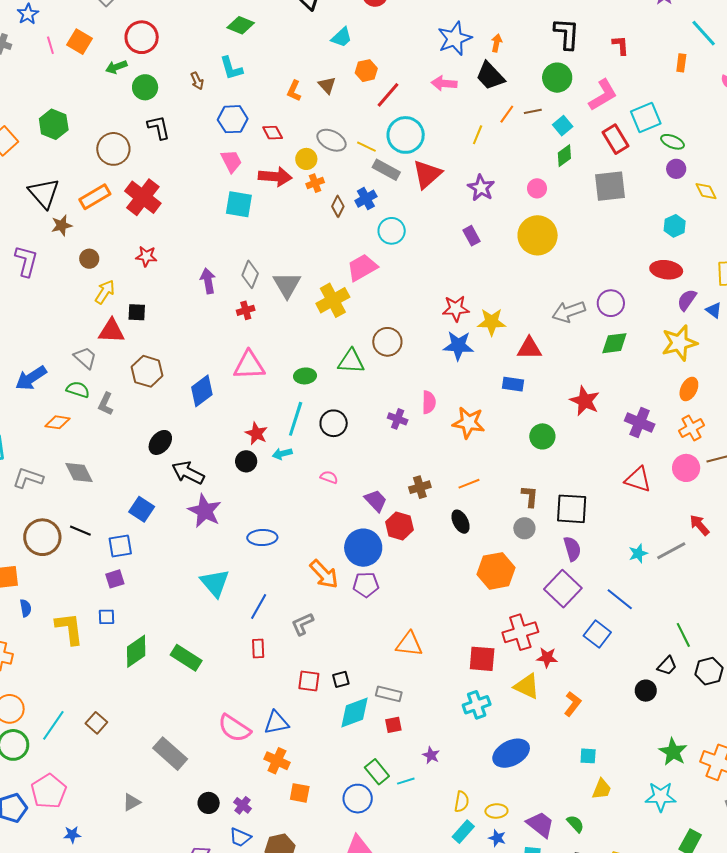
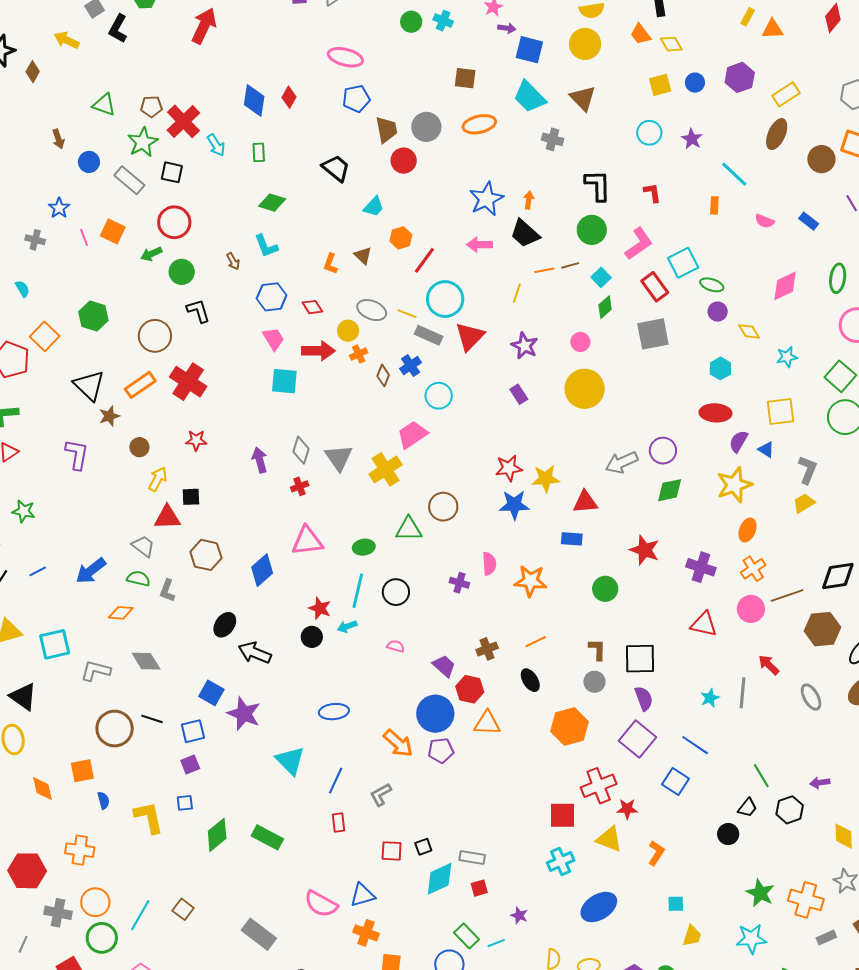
orange line: (507, 114) -> (544, 270), turned 48
purple star: (205, 511) -> (244, 714), moved
gray line: (671, 551) -> (743, 693), turned -52
orange triangle: (409, 644) -> (487, 723), moved

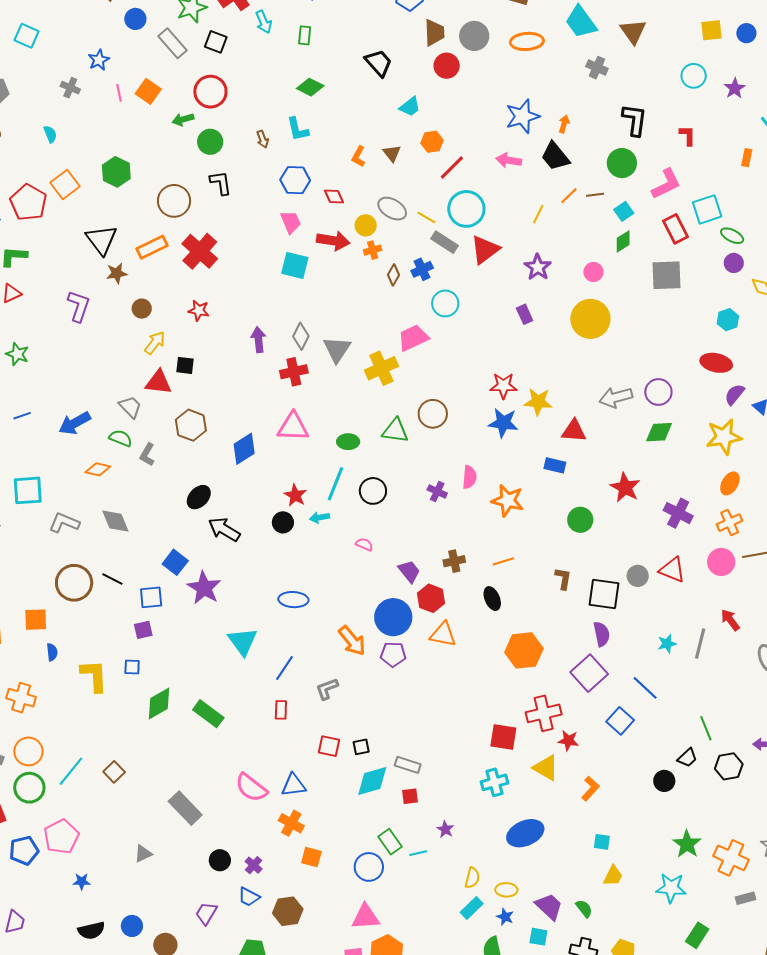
orange line: (544, 270) -> (569, 196), turned -42
red cross: (300, 486) -> (294, 372), size x1.5
gray circle: (594, 682) -> (638, 576), moved

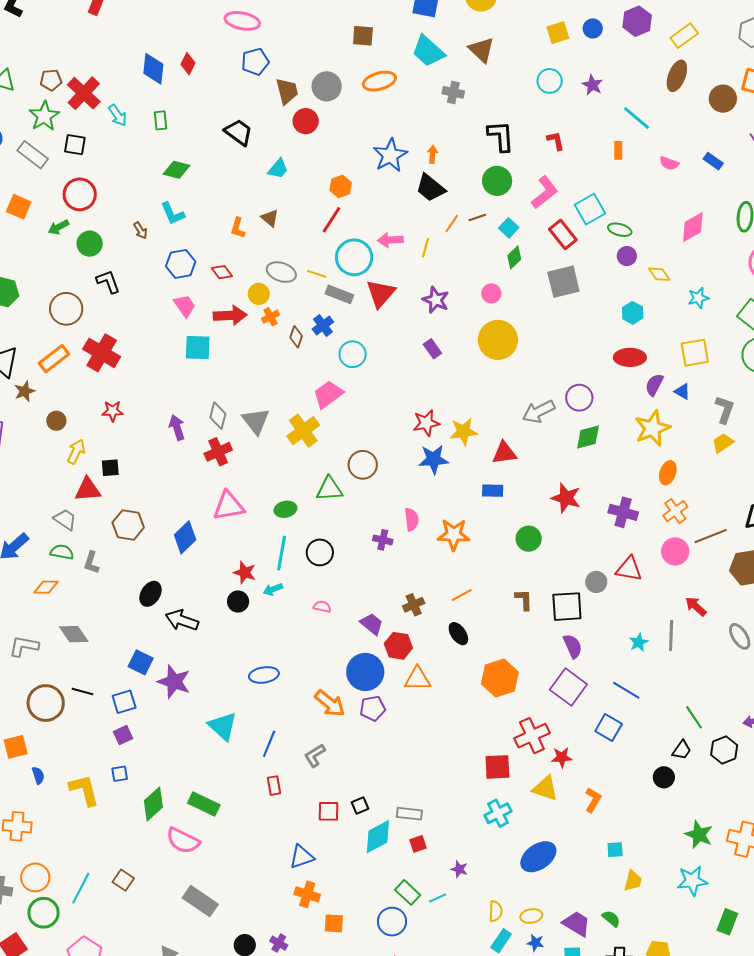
orange hexagon: (432, 142) -> (341, 186), moved
pink arrow: (509, 160) -> (390, 240), moved
pink semicircle: (251, 788) -> (183, 841), moved

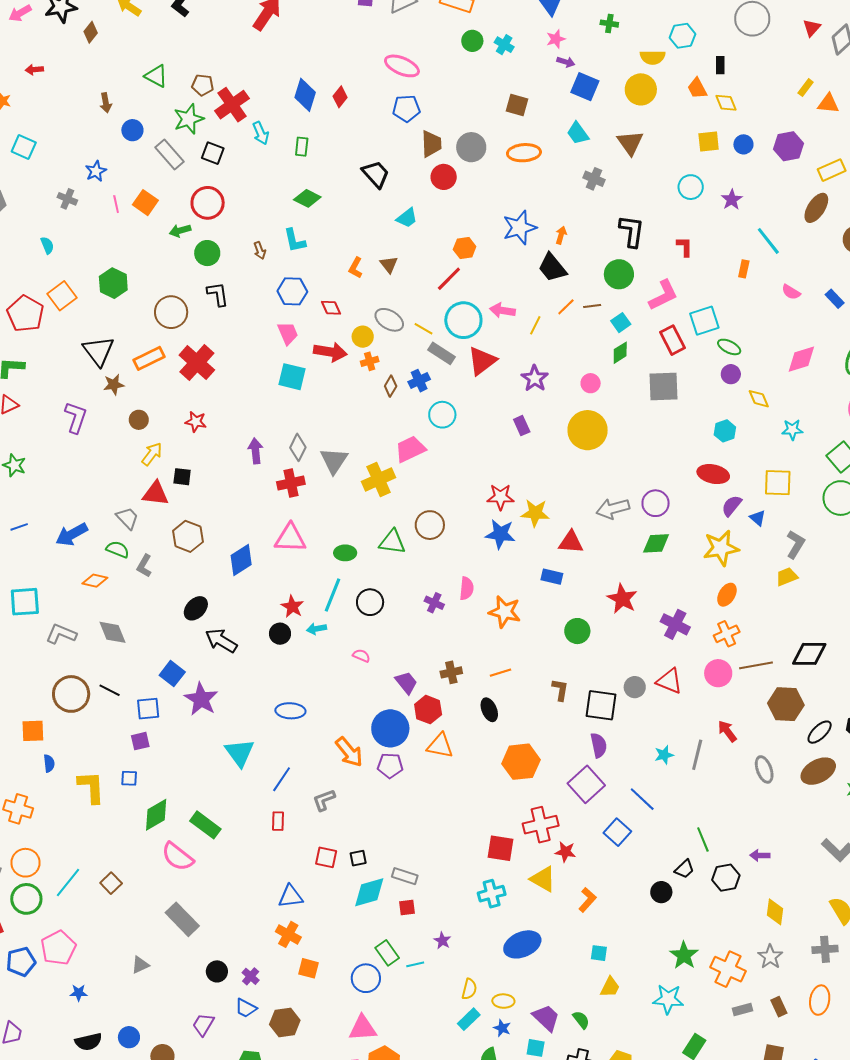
cyan trapezoid: (428, 51) -> (578, 133), size x0.7

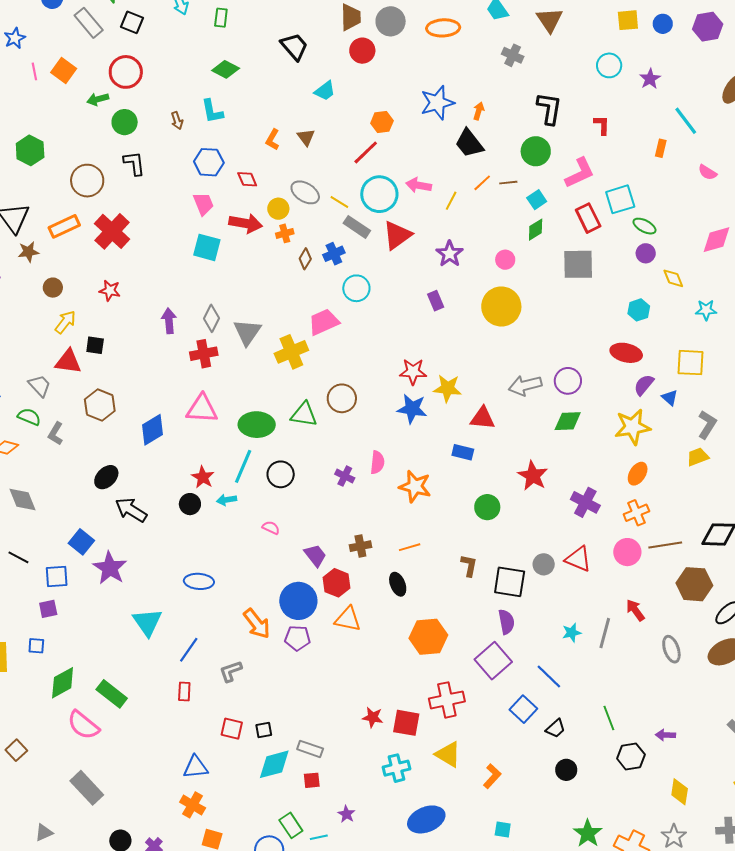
green ellipse: (345, 553) -> (257, 425), size x1.6
red star: (565, 852) -> (373, 717), moved
black trapezoid: (684, 869) -> (555, 728), moved

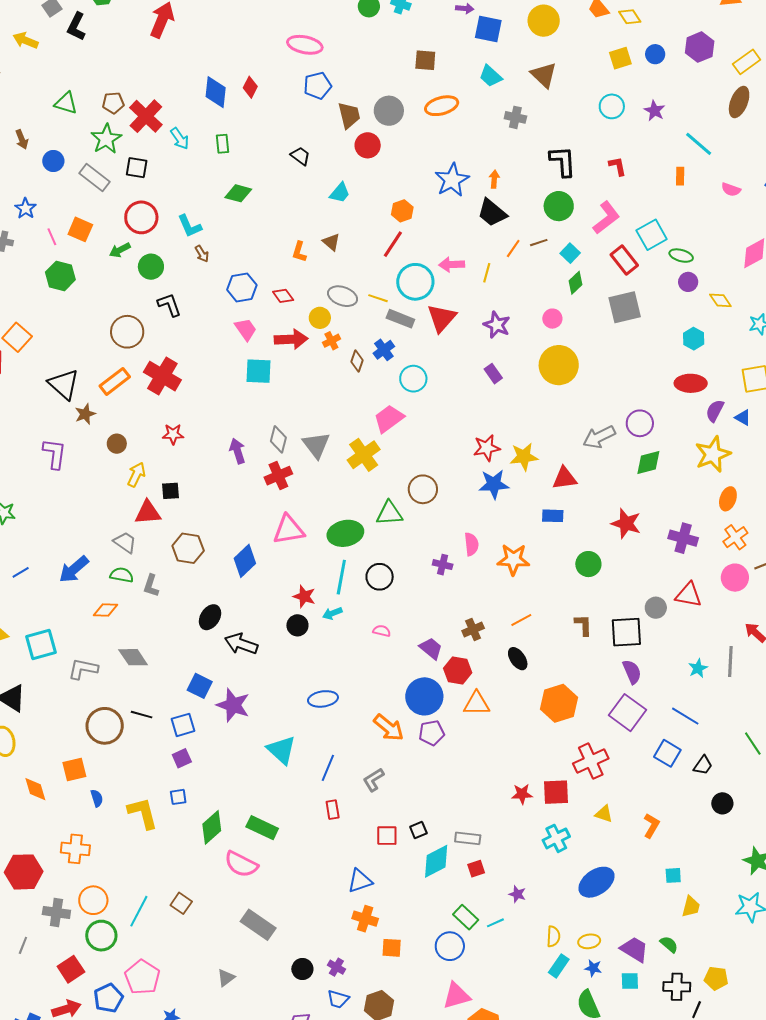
black trapezoid: (294, 46) -> (300, 156), size x0.7
cyan L-shape: (212, 111) -> (190, 226), moved
green hexagon: (30, 150) -> (60, 276), moved
yellow triangle: (448, 754) -> (604, 814), size x0.7

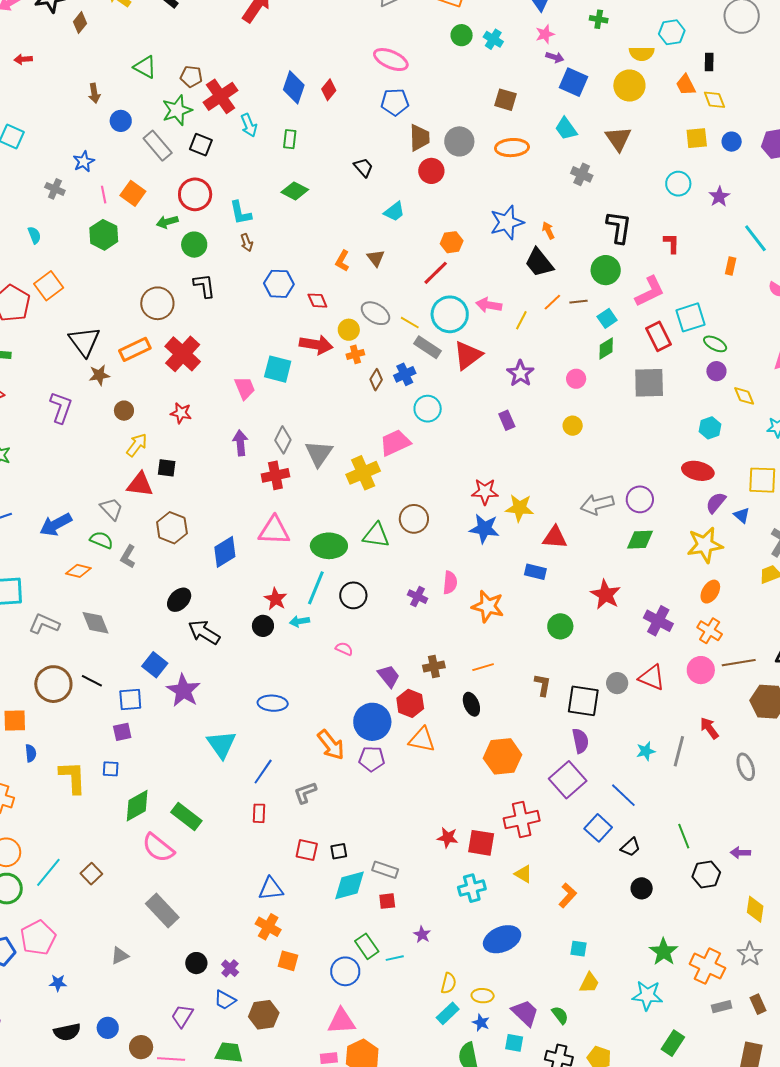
orange arrow: (494, 179) -> (548, 230), turned -42
pink trapezoid: (246, 329) -> (245, 388), moved
yellow circle: (559, 365) -> (573, 426), size x0.5
orange cross: (735, 537) -> (710, 631), turned -35

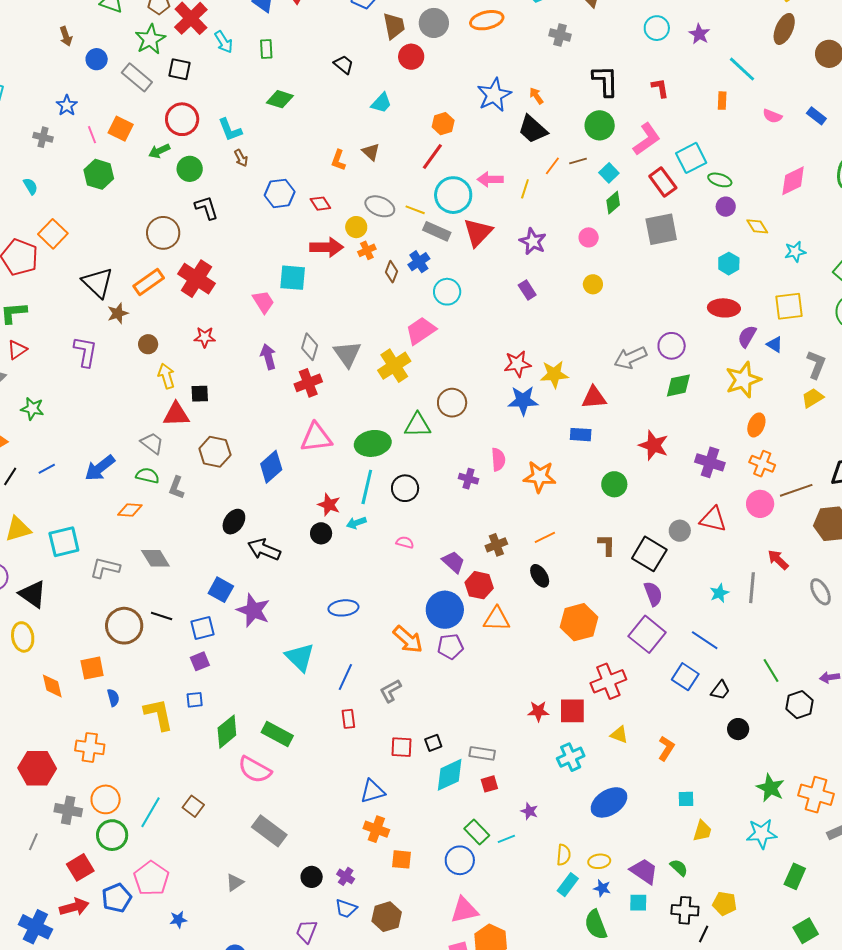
yellow arrow: (137, 445) -> (166, 376), turned -45
black square: (583, 701) -> (649, 554), turned 32

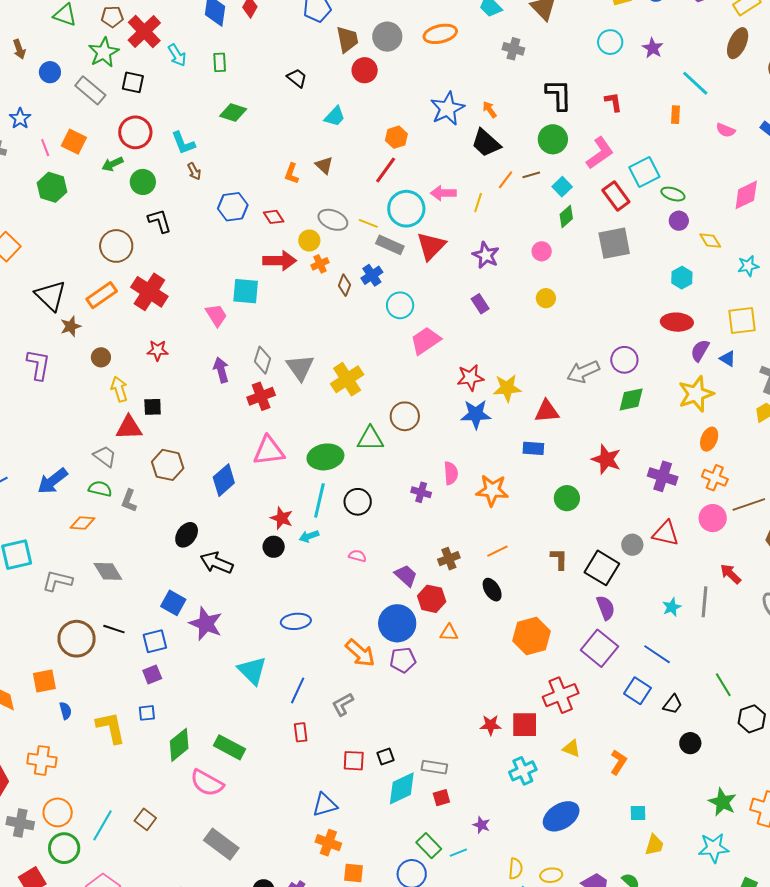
pink trapezoid: (421, 331) -> (426, 341), moved
orange triangle: (497, 619) -> (449, 633), size x0.7

